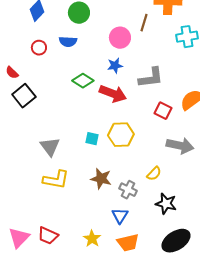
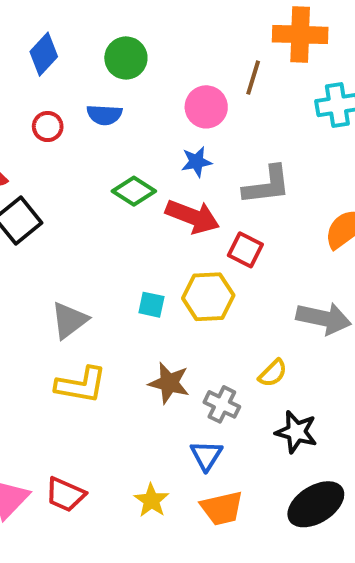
red square: (163, 111) -> (245, 250), moved
gray triangle: (50, 147) -> (69, 320), turned 30

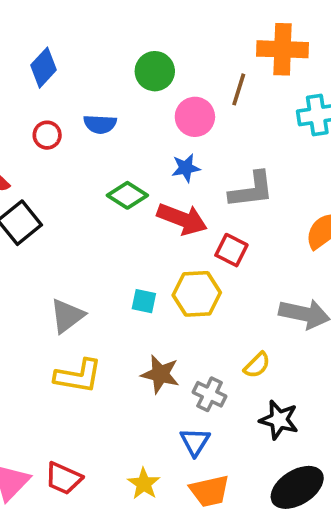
green circle: (126, 58) -> (155, 71), moved

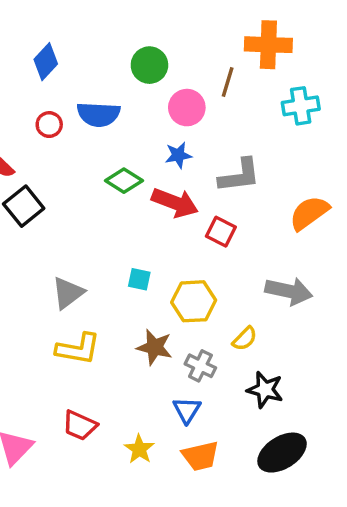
blue semicircle: (100, 124) -> (98, 114), size x1.4
yellow hexagon: (197, 294) -> (194, 301), moved
red trapezoid: (64, 478) -> (80, 425), moved

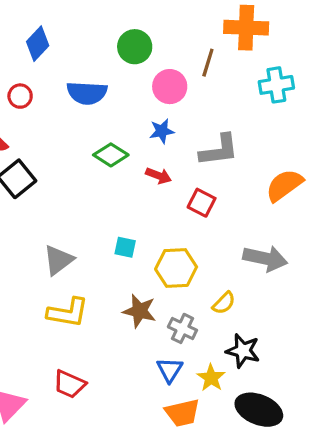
red circle: (49, 125) -> (20, 96), moved
red arrow: (175, 203) -> (159, 176), size x0.6
yellow star: (139, 449) -> (211, 378), moved
black ellipse: (282, 453) -> (259, 410), turned 54

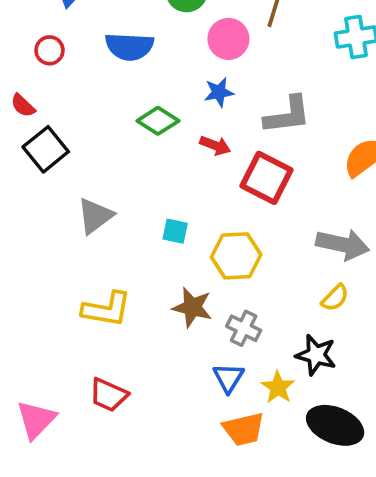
red square: (202, 203) -> (267, 178), size x1.5
gray triangle: (58, 260) -> (95, 216), moved
yellow semicircle: (224, 303) -> (335, 298), moved

